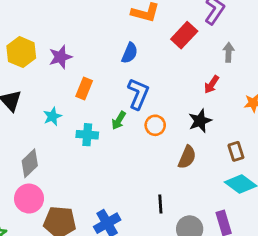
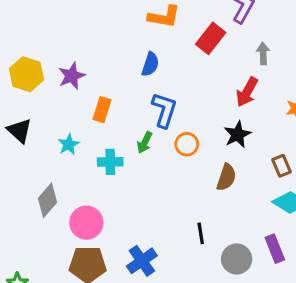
red arrow: (212, 84) -> (247, 92), size x1.4
pink circle: (29, 199) -> (86, 223), moved

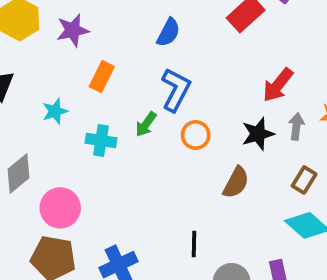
gray arrow: (263, 53) -> (296, 126), moved
brown rectangle: (282, 166) -> (304, 180), turned 45

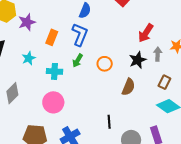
purple star: (73, 30) -> (27, 22), moved
blue L-shape: (176, 90) -> (80, 35), moved
pink circle: (60, 208) -> (53, 102), moved

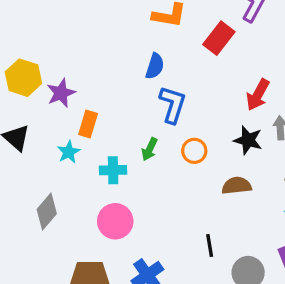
blue L-shape: (80, 35) -> (173, 104), moved
orange rectangle: (52, 37) -> (88, 124), moved
black star: (138, 60) -> (248, 140), turned -30
brown semicircle: (128, 87) -> (237, 186), turned -114

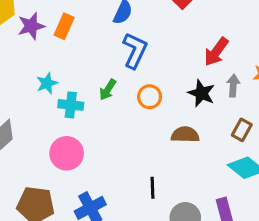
orange rectangle: (88, 124) -> (64, 26), moved
cyan star: (69, 152) -> (47, 83), moved

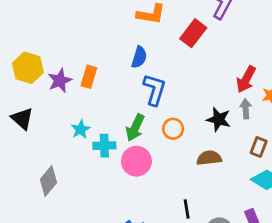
red arrow: (216, 52) -> (246, 79), moved
green arrow: (108, 90) -> (135, 128), size x1.4
pink circle: (67, 153) -> (136, 161), moved

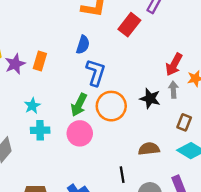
orange circle: (173, 129) -> (111, 106), size x1.6
cyan cross: (104, 146) -> (40, 130), moved
brown semicircle: (209, 158) -> (149, 149), moved

